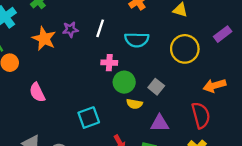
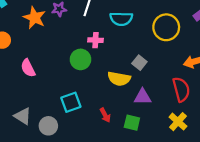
green circle: (124, 82) -> (81, 59), moved
yellow semicircle: (134, 104) -> (119, 79), size x1.5
cyan square: (89, 118) -> (71, 102), moved

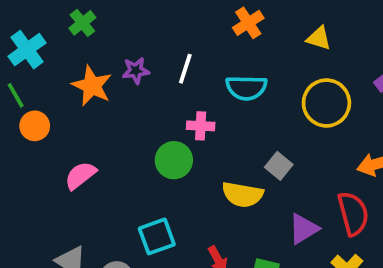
pink semicircle: (28, 68) -> (80, 175), turned 78
purple triangle: (143, 97) -> (304, 229), moved, turned -30

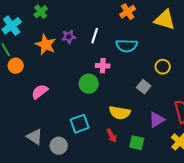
yellow triangle: (319, 38) -> (165, 20), size x1.6
yellow circle: (326, 103) -> (163, 67), moved, size x0.6
yellow semicircle: (243, 195) -> (120, 113), moved

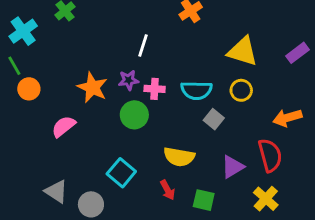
yellow triangle: (165, 20) -> (243, 51), moved
purple star: (69, 37) -> (129, 80), moved
orange star: (46, 45) -> (92, 87), moved
cyan semicircle: (127, 46) -> (196, 90), moved
cyan square: (80, 124) -> (121, 173), turned -30

